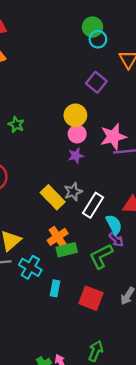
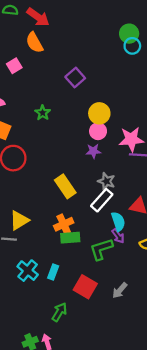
purple square: (96, 82) -> (75, 78), moved
gray star: (73, 192) -> (106, 181), moved, turned 30
cyan cross: (30, 267) -> (28, 271), moved
green arrow: (96, 351) -> (59, 312), moved

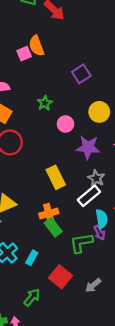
orange semicircle: (34, 43) -> (36, 46), moved
pink circle: (98, 131) -> (65, 124), moved
purple star: (93, 151) -> (88, 147), size x1.6
green rectangle: (70, 238) -> (53, 227), turned 48

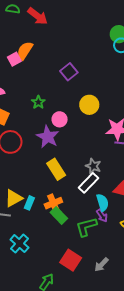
orange semicircle: (36, 46) -> (25, 51), turned 60
purple star: (88, 147) -> (48, 137), moved, turned 30
cyan rectangle: (32, 258) -> (29, 203), moved

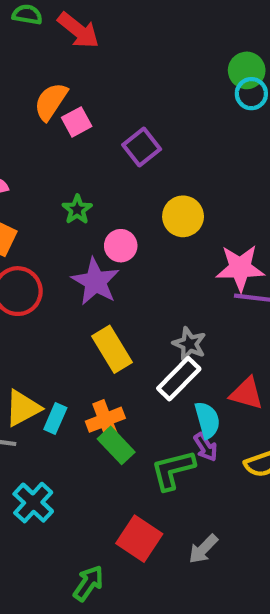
pink square: (14, 59) -> (77, 122), moved

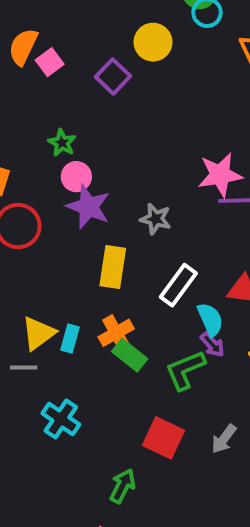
yellow circle: (183, 216) -> (153, 42), moved
pink circle: (121, 246) -> (76, 177), moved
gray star: (189, 344) -> (156, 219), moved
yellow rectangle: (112, 349) -> (113, 267), turned 48

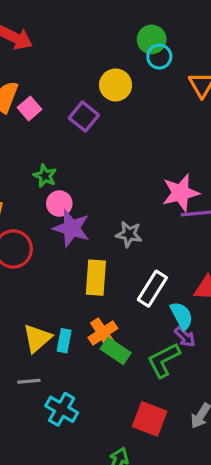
gray line: (24, 368) -> (29, 381), moved

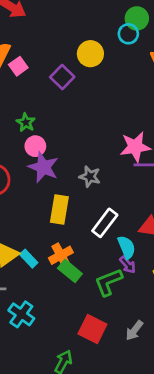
green circle: (152, 39) -> (137, 18), moved
cyan rectangle: (64, 341) -> (29, 259), turned -60

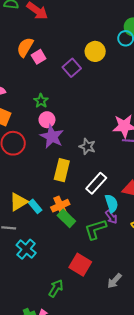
gray arrow: (134, 330) -> (115, 281), moved

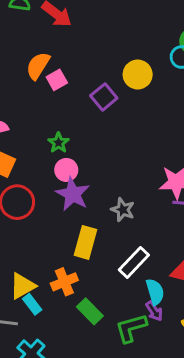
cyan rectangle: (35, 206) -> (32, 304), moved
orange cross: (60, 206) -> (64, 282), moved

